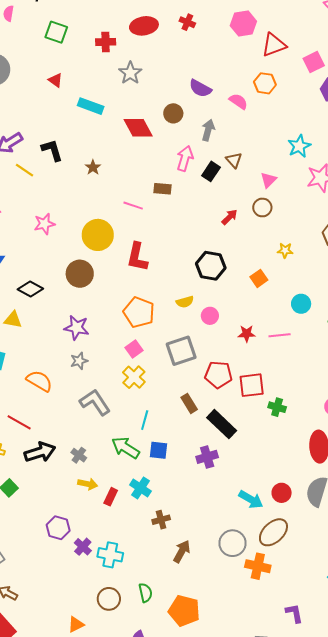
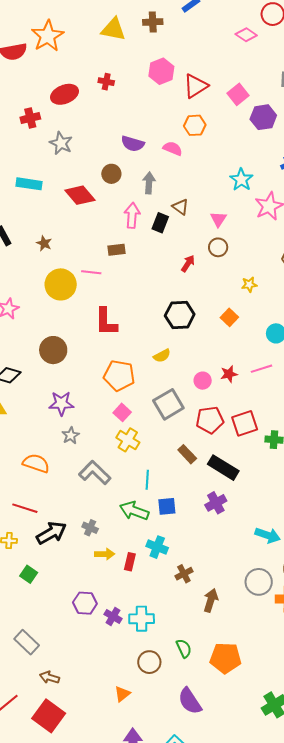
yellow circle: (98, 235) -> (61, 284), moved
pink circle: (210, 316) -> (203, 381), moved

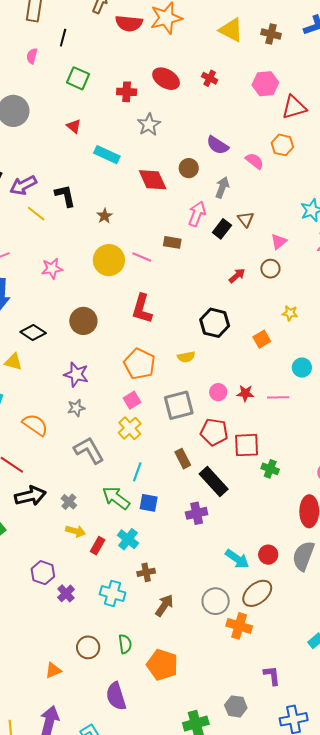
red ellipse: (64, 94) -> (166, 79), turned 36
cyan cross: (142, 619) -> (113, 593), moved

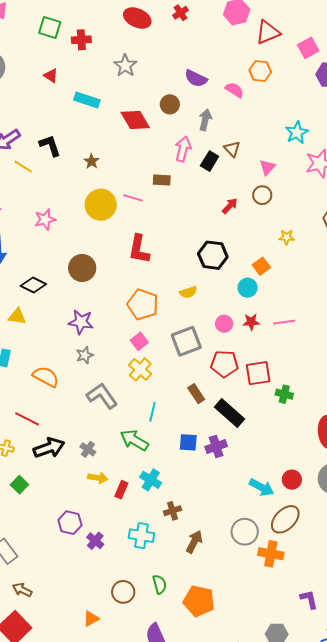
red cross: (210, 78) -> (180, 13), turned 35
red cross: (127, 92) -> (81, 40), moved
cyan circle: (302, 368) -> (248, 288), moved
blue square: (149, 503) -> (188, 442), moved

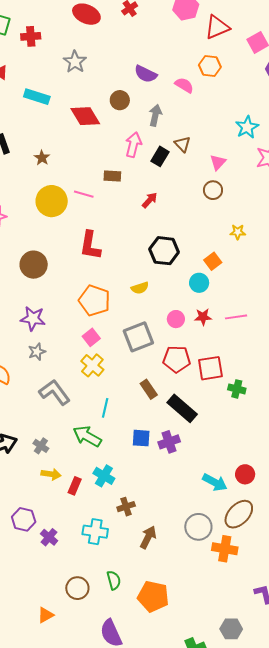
red arrow: (230, 206) -> (150, 200), moved

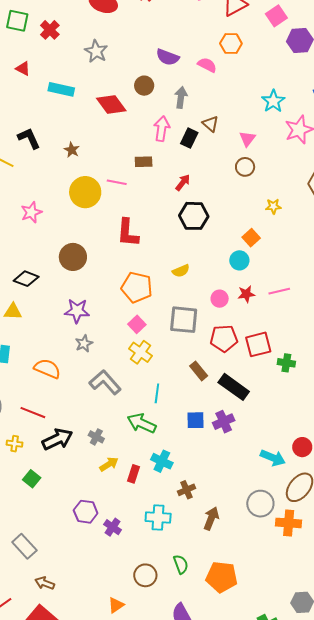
red cross: (31, 36) -> (50, 30), turned -36
black hexagon: (164, 251) -> (194, 216), moved
gray square: (138, 337) -> (184, 320), turned 32
yellow arrow: (51, 474) -> (109, 464), turned -36

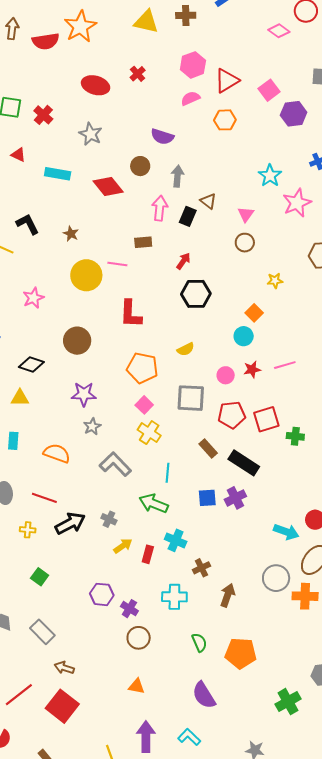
pink semicircle: (207, 65) -> (190, 98), moved, turned -48
green square: (32, 479) -> (40, 577), moved
brown circle: (145, 575) -> (139, 638), moved
orange triangle: (116, 605) -> (137, 686), turned 48

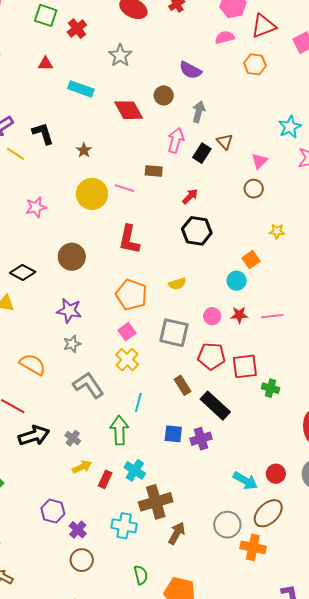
red triangle: (18, 155) -> (46, 64), turned -35
green arrow: (154, 503) -> (119, 430), turned 56
brown cross: (202, 568) -> (156, 502), size x1.8

